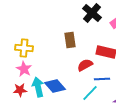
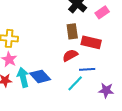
brown rectangle: (70, 40) -> (72, 31), moved

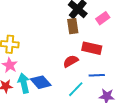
brown rectangle: (72, 31) -> (73, 26), moved
blue line: (87, 69) -> (97, 75), moved

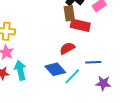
red rectangle: (92, 48) -> (80, 25), moved
blue diamond: (41, 82) -> (55, 69), moved

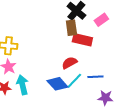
cyan line: (72, 76) -> (74, 81), moved

